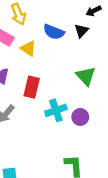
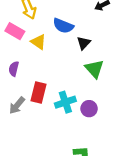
black triangle: (81, 31) -> (84, 43), moved
red rectangle: (32, 87) -> (38, 92), moved

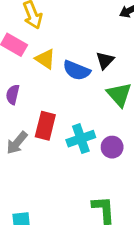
blue semicircle: (63, 26) -> (77, 70), moved

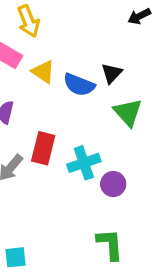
purple circle: (112, 147) -> (113, 184), moved

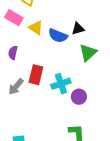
black triangle: (112, 73) -> (78, 29), turned 32
green triangle: (128, 112) -> (88, 53), turned 30

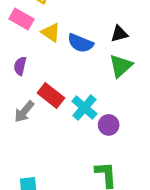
black triangle: (78, 29) -> (119, 34), moved
red rectangle: (36, 75) -> (51, 95), turned -66
cyan cross: (61, 84) -> (84, 108), turned -30

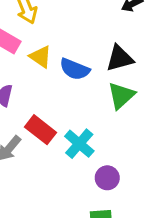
black triangle: (119, 34) -> (120, 58), size x1.4
purple circle: (109, 125) -> (107, 178), moved

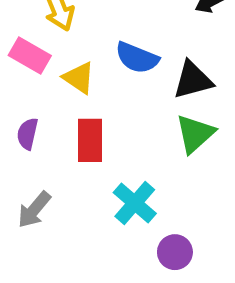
blue semicircle: (75, 69) -> (137, 58), moved
red rectangle: (40, 130) -> (90, 140), moved, turned 52

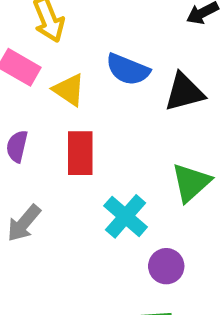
green triangle: (195, 134) -> (191, 183), moved

